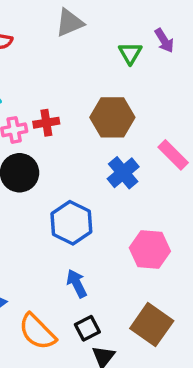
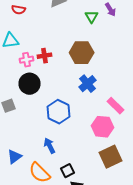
pink rectangle: (173, 155) -> (116, 106), moved
blue arrow: (77, 283) -> (50, 146), moved
brown square: (152, 325) -> (110, 157), moved, turned 30

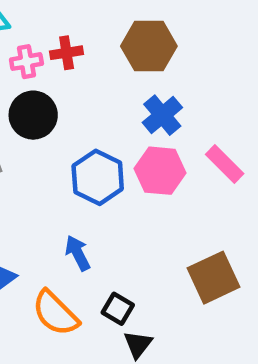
pink hexagon: (102, 127) -> (160, 171), moved
black square: (68, 171) -> (118, 309), turned -32

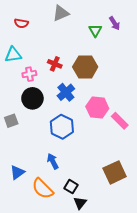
red cross: (67, 53) -> (55, 64), moved, turned 32
blue cross: (162, 115) -> (66, 92), moved
pink hexagon: (160, 171) -> (97, 107), moved

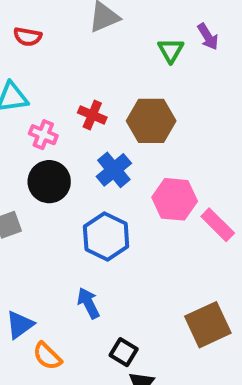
pink cross: (29, 74) -> (43, 135), turned 32
orange semicircle: (43, 189) -> (47, 356), moved, size x0.7

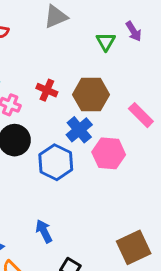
blue cross: (114, 170) -> (79, 130), moved
pink rectangle: (218, 225) -> (141, 115), moved
blue hexagon: (106, 237) -> (56, 162), moved

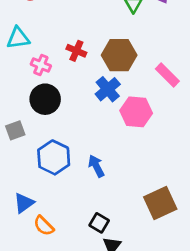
blue hexagon: (56, 162) -> (54, 157), moved
blue arrow: (44, 231) -> (96, 166), moved

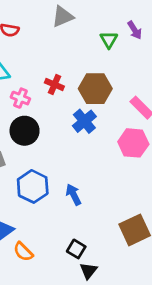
pink hexagon: (136, 112) -> (133, 143), moved

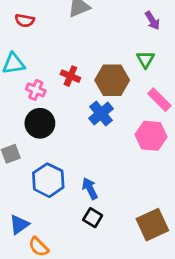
green triangle: (109, 40) -> (145, 59), moved
black square: (76, 249) -> (93, 218), moved

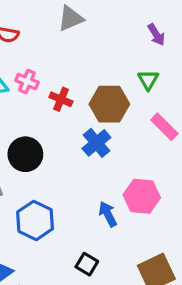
pink cross: (36, 90) -> (27, 81), moved
pink hexagon: (151, 136) -> (142, 196), moved
blue arrow: (90, 188) -> (108, 214), moved

